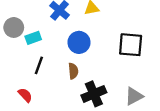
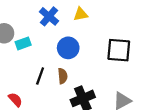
black line: (39, 65) -> (40, 76), moved

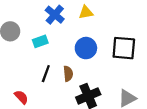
cyan rectangle: (23, 43) -> (40, 41), moved
blue circle: (68, 48) -> (86, 48), moved

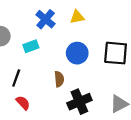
black line: (46, 74) -> (16, 78), moved
red semicircle: (21, 97) -> (23, 103), moved

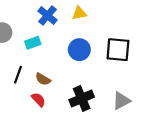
brown semicircle: (59, 79) -> (43, 79), moved, turned 126
red semicircle: (23, 103) -> (38, 100), moved

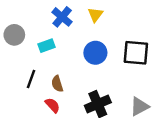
yellow triangle: (79, 13) -> (95, 15), turned -42
brown semicircle: (43, 79) -> (57, 84), turned 42

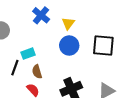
yellow triangle: (95, 15) -> (68, 23), moved
cyan rectangle: (47, 46) -> (28, 54), moved

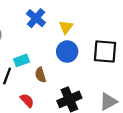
brown semicircle: (37, 72) -> (40, 75), moved

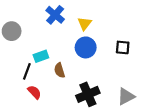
black square: (105, 52) -> (123, 47), size x0.6
red semicircle: (27, 100) -> (34, 92), moved

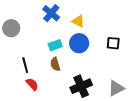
yellow triangle: (85, 24) -> (78, 21), turned -40
cyan rectangle: (41, 56) -> (55, 45), moved
black line: (27, 71) -> (25, 65), turned -35

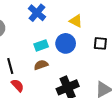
yellow triangle: (78, 21) -> (76, 21), moved
brown semicircle: (55, 64) -> (41, 65), turned 88

